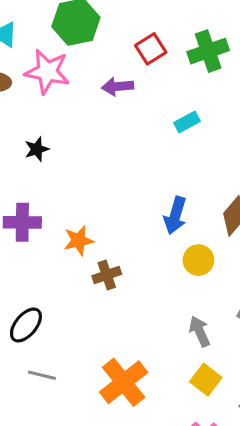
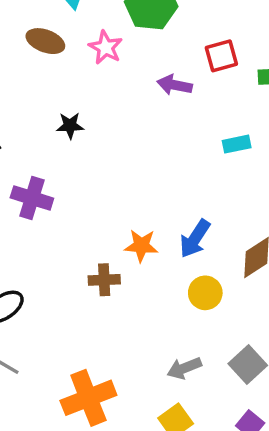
pink star: (47, 72) -> (106, 47), size x0.7
orange star: (79, 241) -> (141, 246), moved
gray arrow: (200, 331) -> (184, 368), turned -104

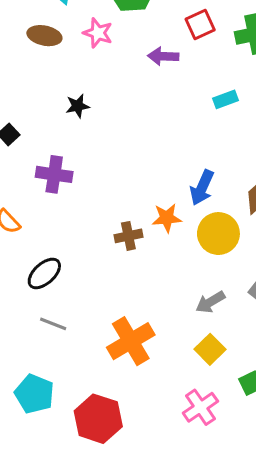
orange star: (141, 246) -> (167, 218), moved
yellow circle: (205, 293) -> (218, 234), size x1.4

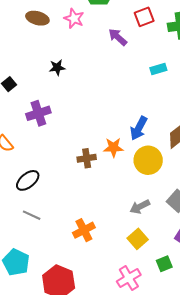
purple arrow: (163, 56) -> (118, 37), turned 36
purple cross: (54, 174) -> (38, 113), turned -30
orange cross: (131, 341) -> (84, 230), size x0.7

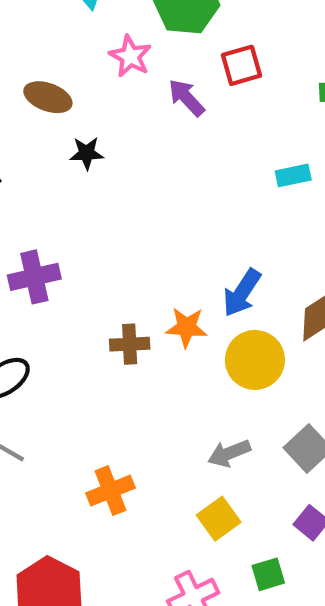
red square: (144, 17) -> (241, 65), moved
brown ellipse: (37, 18) -> (48, 97), moved
purple arrow: (118, 37) -> (186, 98), moved
purple cross: (38, 113) -> (34, 277), moved

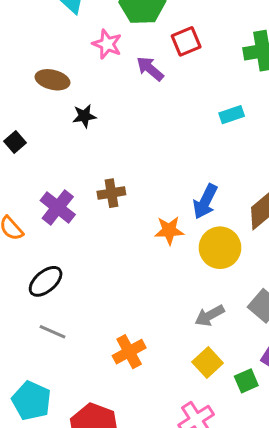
purple cross: (34, 277) -> (58, 207), turned -32
brown cross: (130, 344) -> (111, 193), moved
green square: (268, 574) -> (246, 381), moved

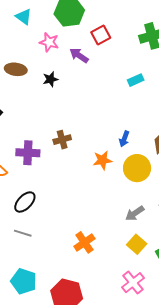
black star: (84, 116) -> (50, 79), moved
blue arrow: (205, 202) -> (124, 139), size x0.7
purple cross: (58, 207) -> (28, 153), turned -30
gray line: (53, 332) -> (23, 233), moved

